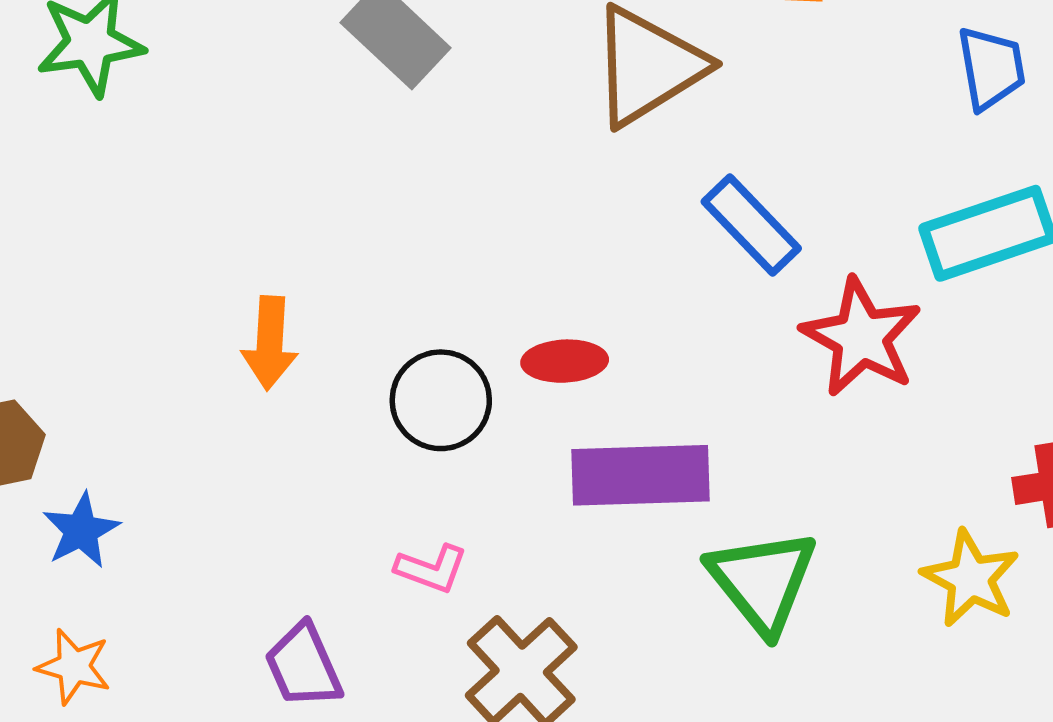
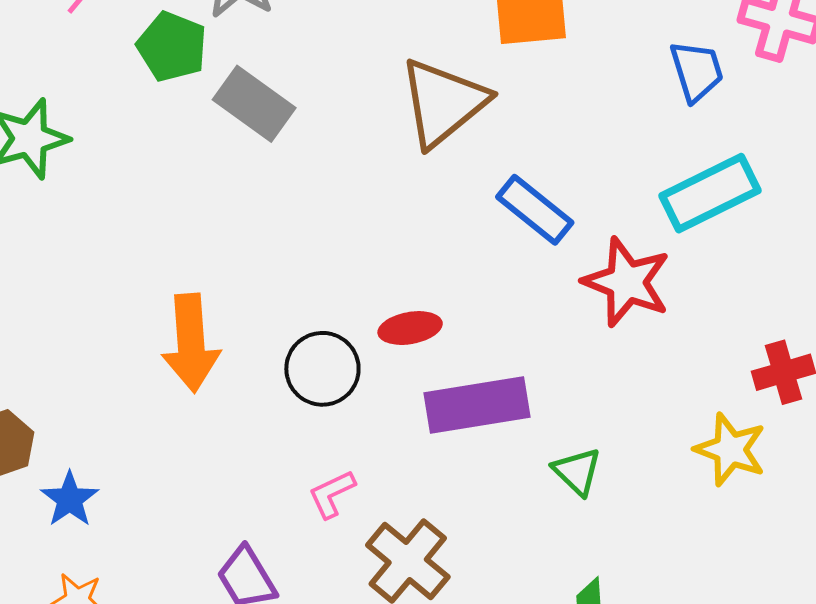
orange arrow: (270, 343) -> (191, 343), size x1.4
pink L-shape: (431, 569) -> (332, 494), turned 142
green triangle: (762, 581) -> (577, 471), size x0.6

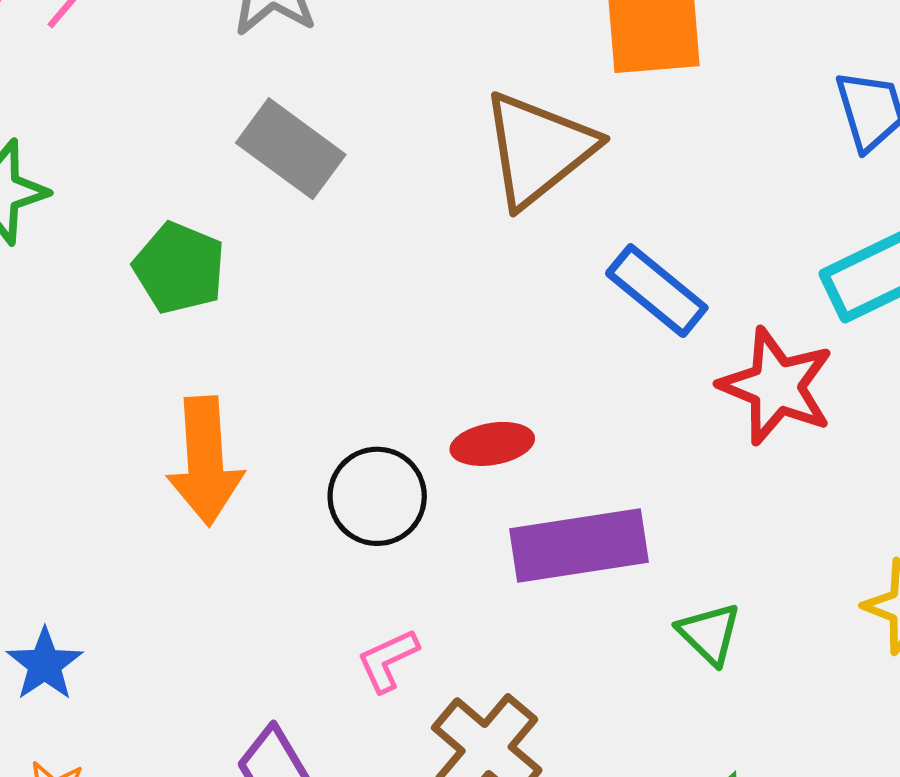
green pentagon: (172, 47) -> (179, 268), moved

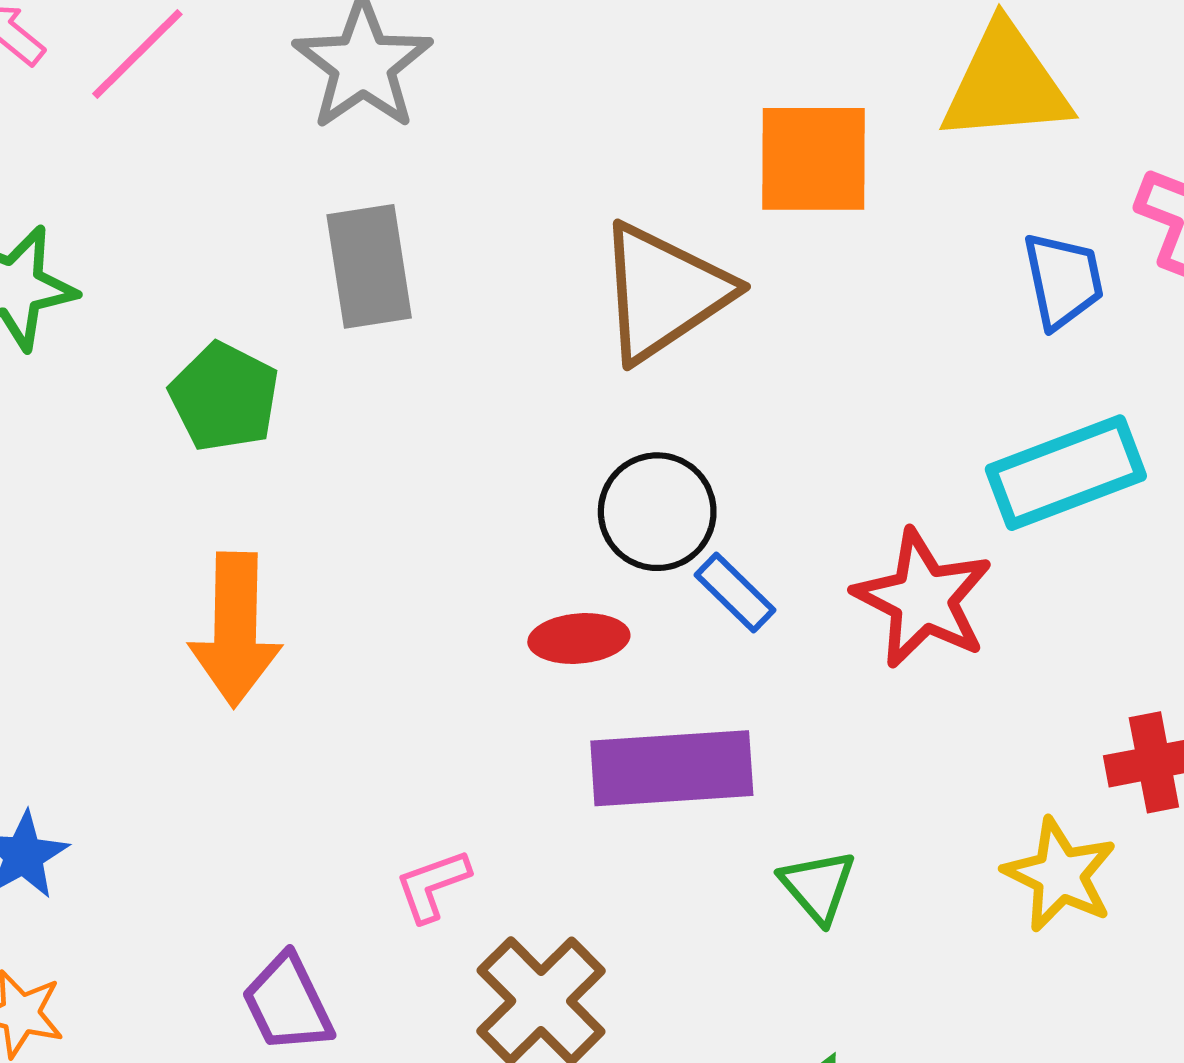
gray rectangle: (291, 149) -> (369, 266), turned 40
blue rectangle: (657, 291) -> (735, 593), moved, size x0.7
black circle: (377, 496) -> (657, 512), moved

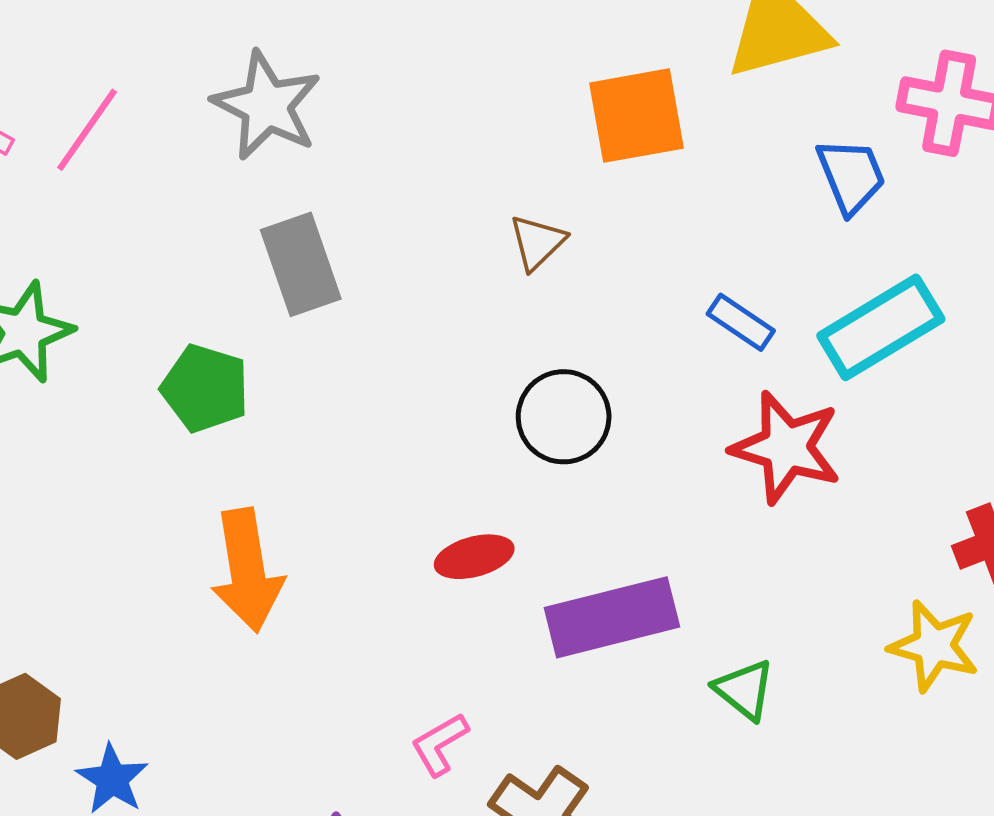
brown triangle: (664, 292) -> (537, 242), size x0.5
blue rectangle: (735, 593) -> (741, 322), moved
red ellipse: (579, 639) -> (474, 557), moved

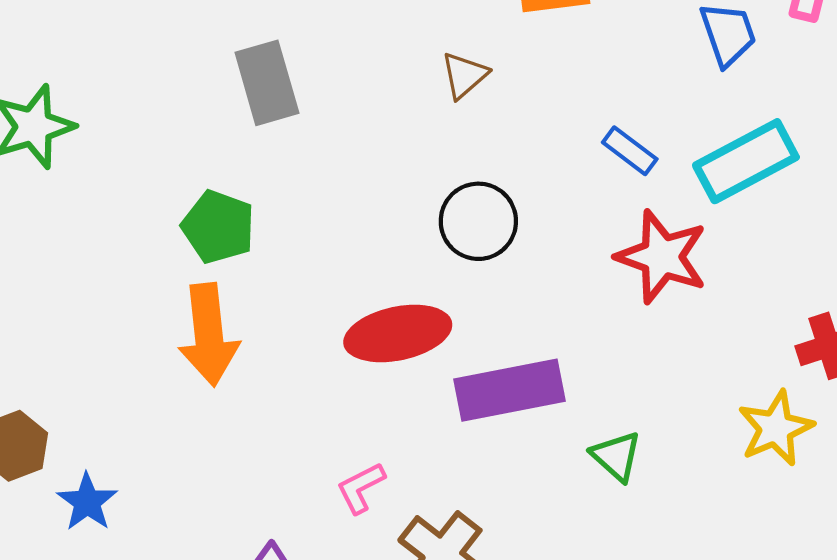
green pentagon: (205, 388) -> (218, 227), moved
red ellipse: (474, 557) -> (398, 333), size x1.6
yellow star: (934, 646) -> (776, 428), turned 30

